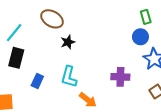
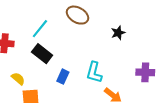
black star: (68, 42) -> (118, 33), moved
black rectangle: (16, 58) -> (42, 54), turned -66

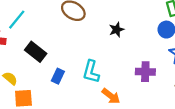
cyan line: (40, 29) -> (17, 20), moved

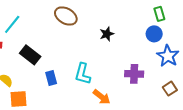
blue rectangle: (58, 76) -> (51, 78), turned -40

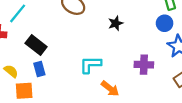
cyan L-shape: (83, 74) -> (91, 65), turned 75
blue rectangle: (51, 78) -> (39, 69), moved

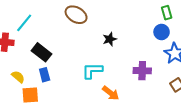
black star: (116, 23) -> (110, 39), moved

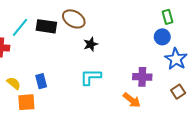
black star: (110, 39) -> (91, 44), moved
black rectangle: (41, 52) -> (46, 26), moved, turned -30
orange arrow: (111, 93) -> (132, 100), moved

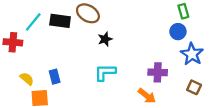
brown square: (178, 92) -> (194, 87), turned -32

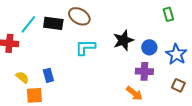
blue circle: (178, 32) -> (149, 47), moved
black star: (105, 39) -> (123, 40), moved, size x1.5
cyan L-shape: (105, 72) -> (85, 47), moved

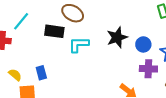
black rectangle: (53, 23) -> (54, 31), moved
purple cross: (144, 71) -> (148, 69), moved

